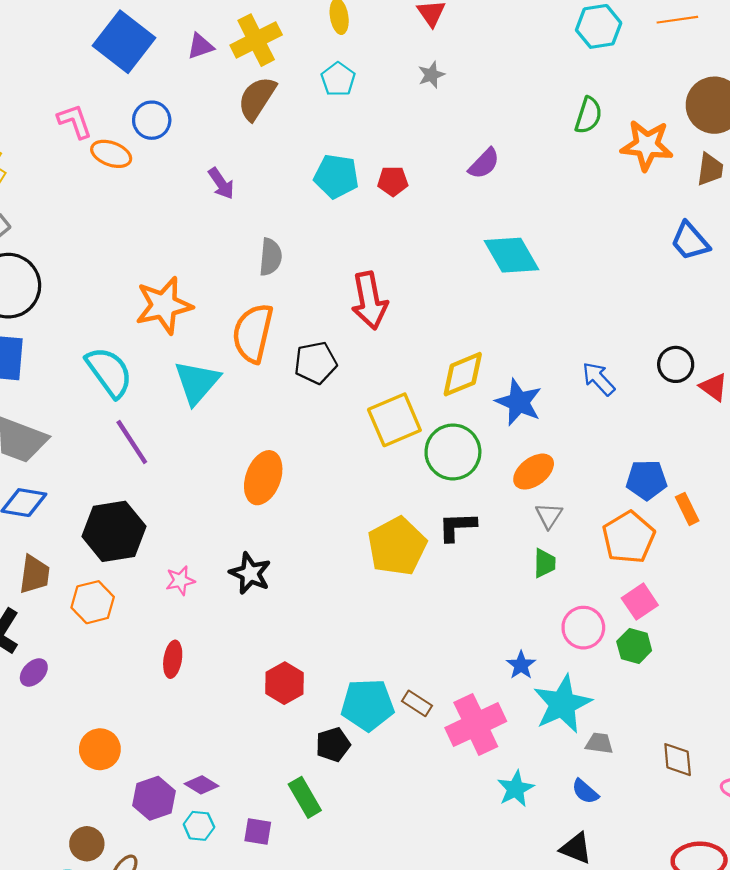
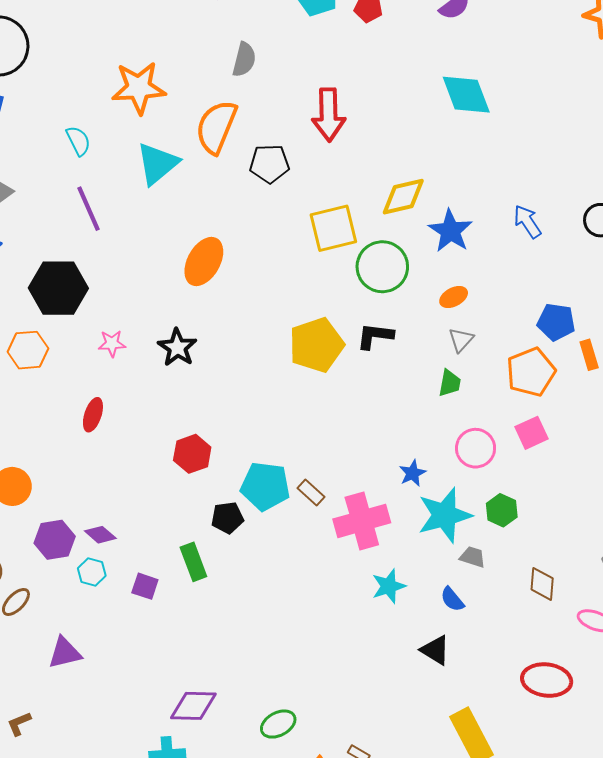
cyan semicircle: (109, 372) -> (78, 141), size x0.6
orange ellipse: (534, 472) -> (454, 297), size x0.7
green hexagon: (634, 646) -> (502, 510), moved

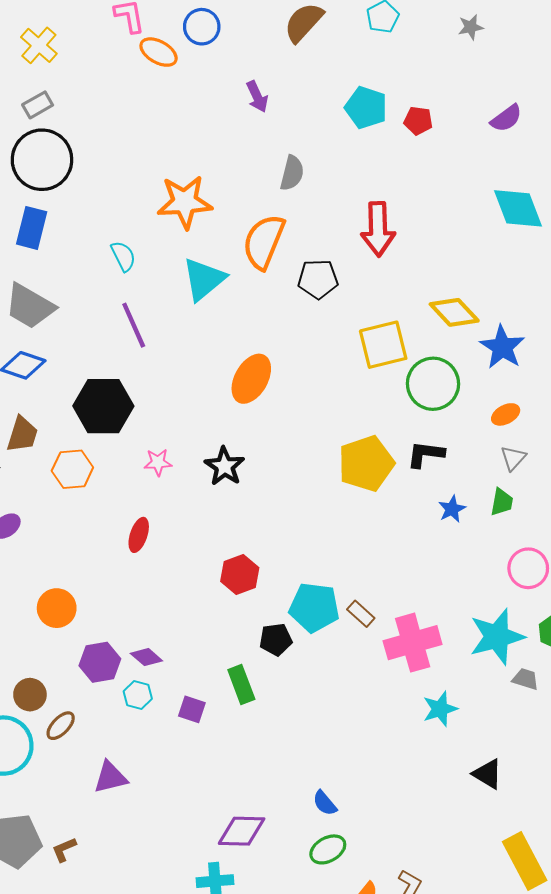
yellow diamond: (403, 197) -> (454, 312), turned 60
blue star: (413, 473) -> (452, 509), moved
blue semicircle: (452, 599) -> (325, 803), moved

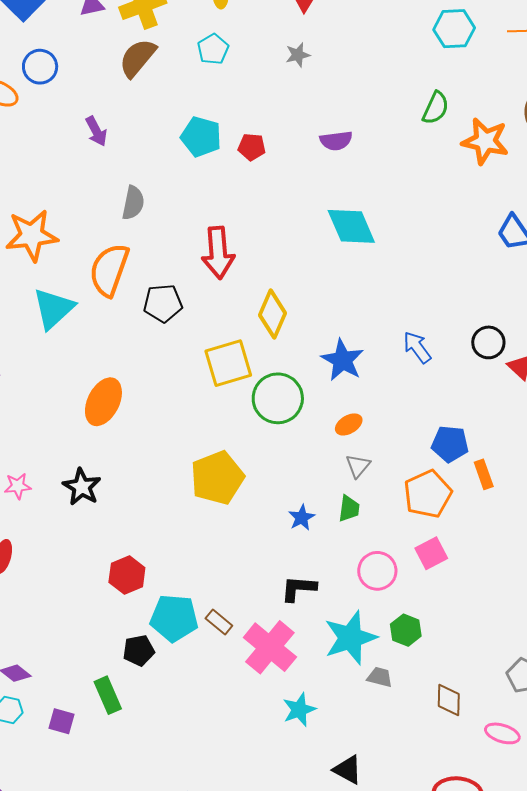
purple semicircle: (506, 118) -> (336, 141), turned 32
yellow diamond: (454, 312) -> (272, 314), moved, turned 69
black L-shape: (426, 454) -> (299, 588), moved
red hexagon: (240, 574) -> (127, 575), moved
pink cross: (413, 643) -> (270, 647), turned -32

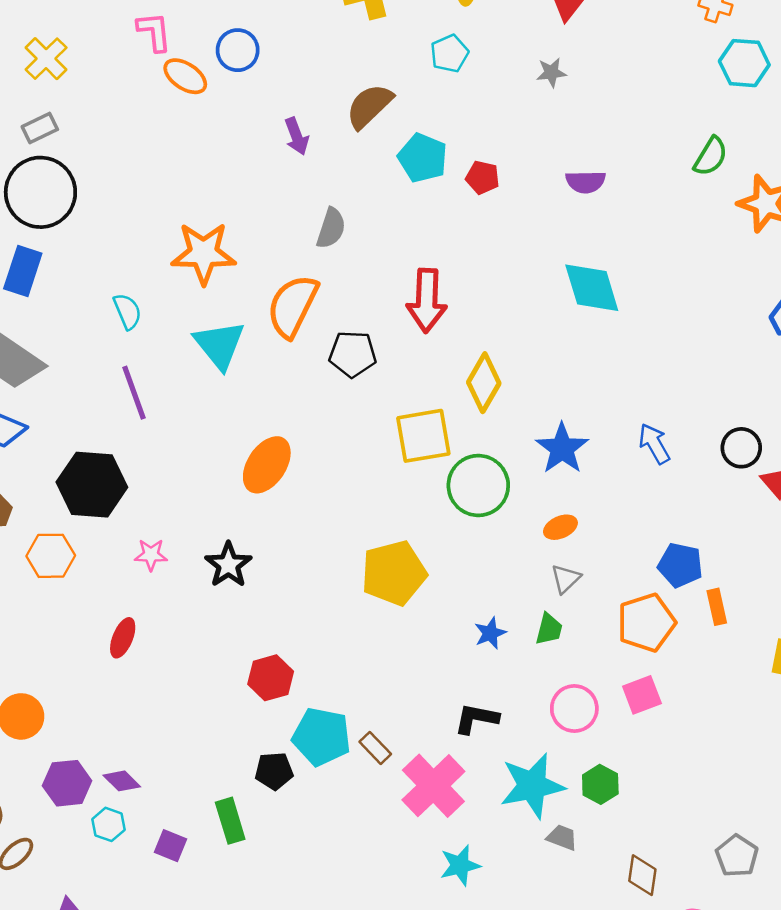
brown semicircle: (137, 58) -> (369, 106), moved
cyan triangle: (53, 308) -> (220, 345), turned -33

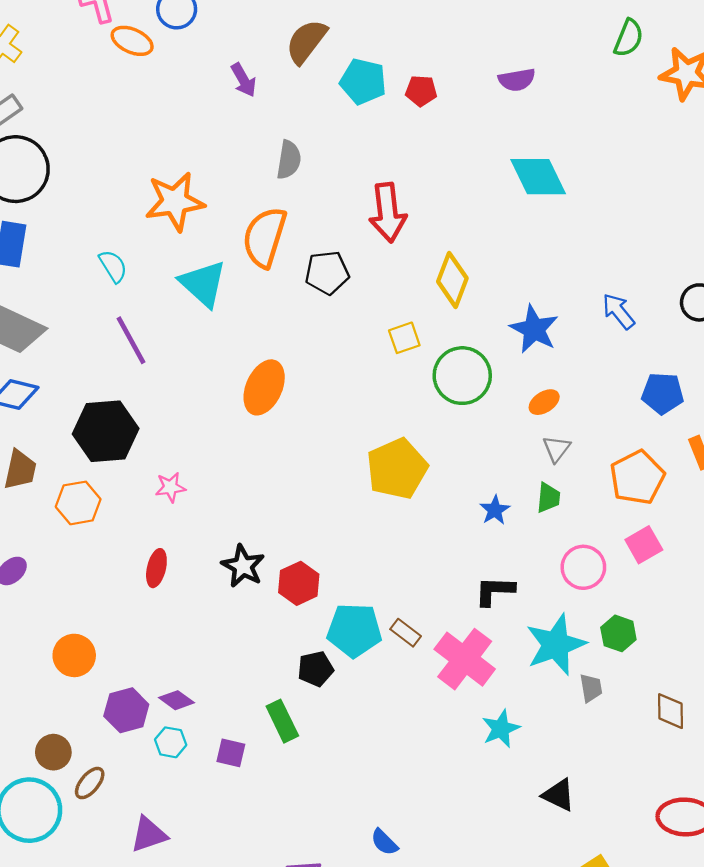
yellow square: (423, 436) -> (404, 338), size x0.6
black star: (228, 565) -> (243, 566), moved
blue pentagon: (680, 565) -> (663, 393), moved
gray trapezoid: (562, 837) -> (591, 688), turned 68

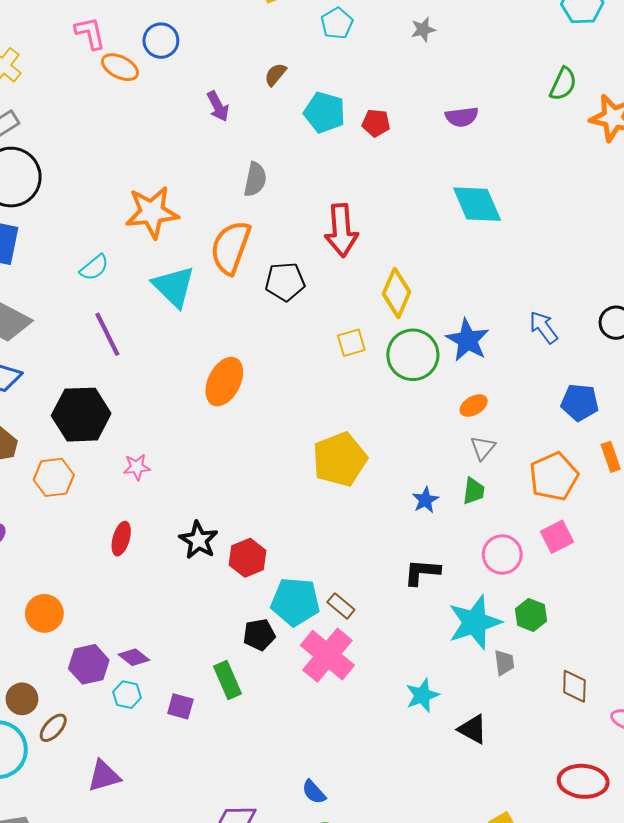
brown semicircle: (306, 41) -> (275, 74), size x0.6
cyan semicircle: (113, 266) -> (94, 268), turned 80
green circle: (462, 376) -> (413, 355), moved
pink cross: (465, 659) -> (327, 655), moved
black triangle: (559, 795) -> (473, 729), moved

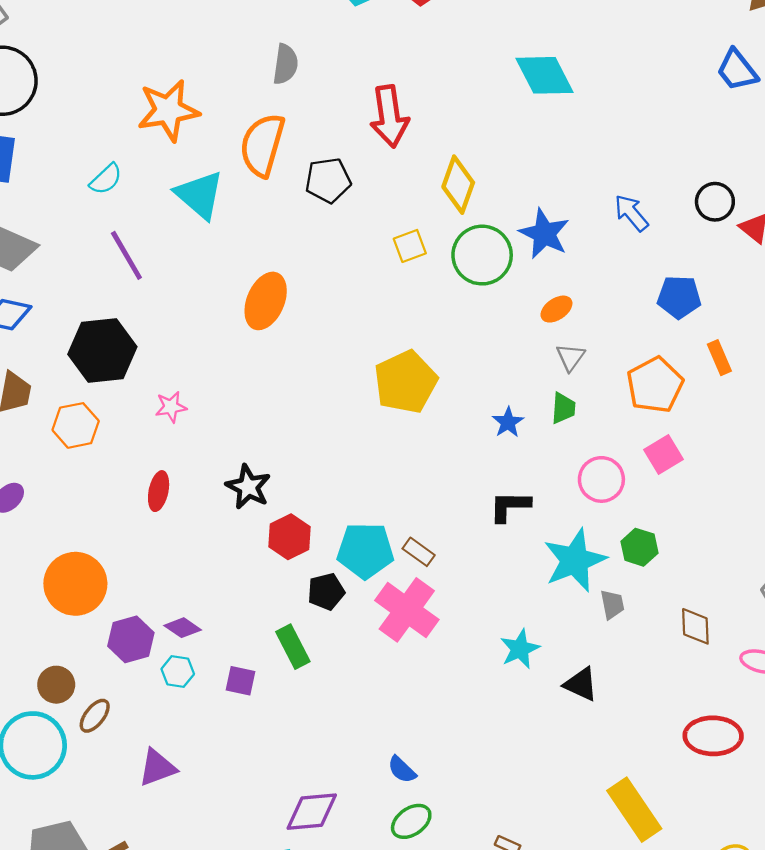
red hexagon: (248, 558) -> (289, 537), moved
orange circle: (44, 613) -> (75, 584), size x1.4

